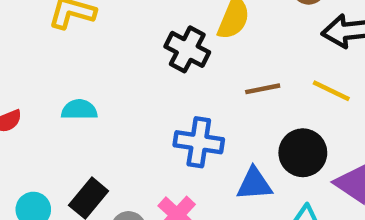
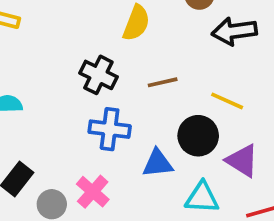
black cross: (187, 49) -> (98, 75), moved
yellow line: (331, 91) -> (227, 101), moved

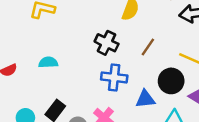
brown line: (163, 82) -> (148, 47), turned -42

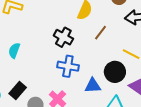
brown line: (148, 47) -> (100, 33), moved
cyan semicircle: (48, 62) -> (14, 50), turned -70

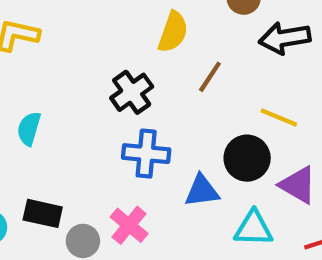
black cross: (63, 37) -> (132, 92), turned 30
black rectangle: (18, 91) -> (43, 213), turned 66

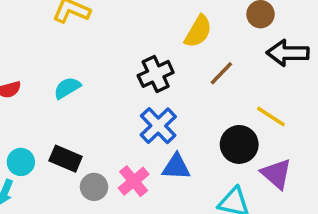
cyan semicircle: (29, 129) -> (67, 88), turned 32
blue cross: (146, 154) -> (158, 126), turned 30
blue triangle: (202, 191) -> (176, 167), moved

